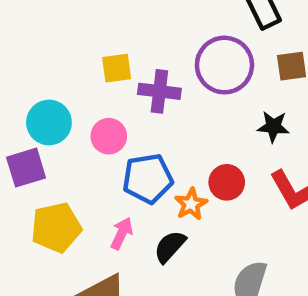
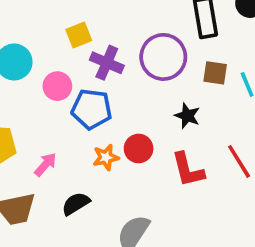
yellow square: (117, 68) -> (79, 35), turned -30
blue pentagon: (148, 179) -> (92, 109), moved
black semicircle: (170, 247) -> (76, 204), moved

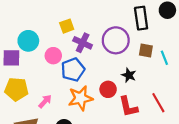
blue pentagon: (92, 109) -> (73, 70), turned -30
red circle: (139, 149) -> (108, 89), moved
orange star: (106, 157) -> (80, 98), size x1.6

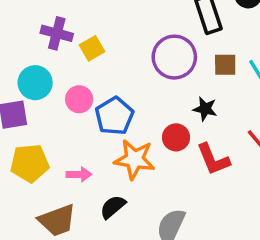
purple cross: (83, 43) -> (57, 33), moved
orange star: (80, 98) -> (135, 159), turned 30
pink arrow: (45, 101) -> (79, 174), turned 56

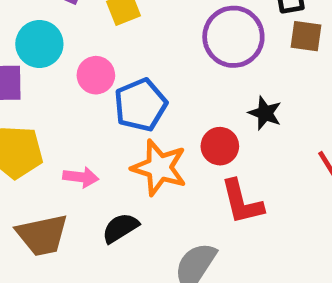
brown square: (225, 65) -> (306, 36), moved
red L-shape: (213, 159) -> (242, 202), moved

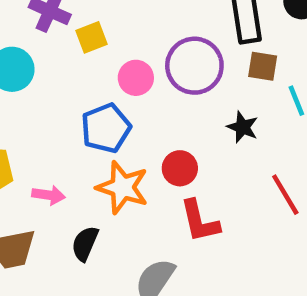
pink circle: (96, 75) -> (136, 78), moved
black star: (265, 113) -> (243, 127), moved
black semicircle: (120, 228) -> (85, 244), turned -36

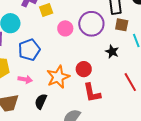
blue pentagon: (106, 128) -> (29, 50), moved
orange star: (123, 187) -> (58, 77), turned 30

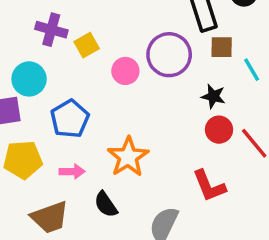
red circle: (84, 69) -> (219, 130), moved
red L-shape: (92, 93) -> (209, 186), moved
black semicircle: (41, 101) -> (106, 204), turned -49

